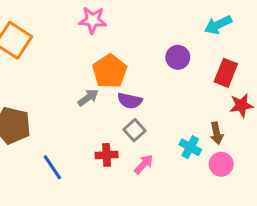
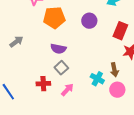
orange pentagon: (110, 71) -> (54, 18), moved, turned 30
gray arrow: (88, 98) -> (16, 42), moved

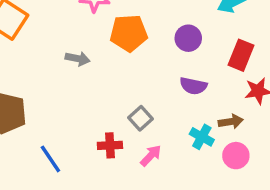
gray arrow: (16, 42) -> (78, 59), moved, turned 48
purple semicircle: (58, 49) -> (193, 86), moved
brown arrow: (114, 70) -> (231, 122), turned -88

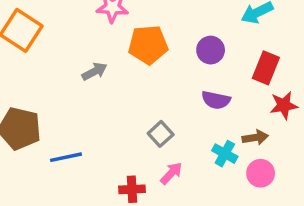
gray arrow: (78, 59) -> (94, 71), turned -40
red cross: (110, 145) -> (132, 189), moved
blue line: (50, 159) -> (66, 157), moved, turned -68

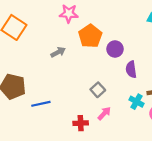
orange pentagon: (148, 45) -> (90, 36), turned -30
purple circle: (211, 50) -> (115, 49), moved
purple semicircle: (216, 100) -> (131, 69), turned 70

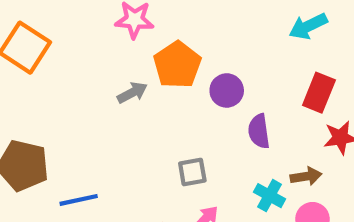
gray arrow: (58, 52) -> (132, 93), moved
gray square: (98, 90) -> (192, 172), turned 32

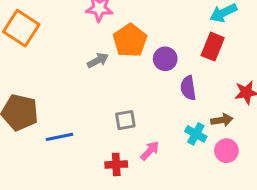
red rectangle: (319, 93) -> (213, 47), moved
gray square: (192, 172) -> (125, 120), moved

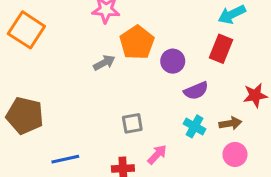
purple semicircle: (188, 88) -> (196, 91), turned -105
cyan cross: (196, 134) -> (195, 126), moved
blue line: (60, 137) -> (65, 159), moved

